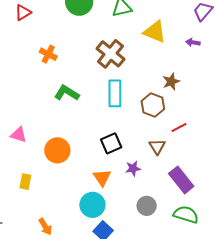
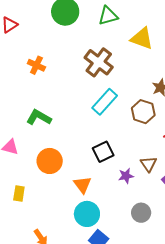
green L-shape: (67, 93) -> (39, 117), moved
cyan rectangle: (115, 93) -> (105, 102), turned 44
brown triangle: (157, 147) -> (149, 164), moved
orange triangle: (102, 178) -> (82, 185), moved

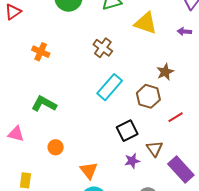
brown cross: (99, 62) -> (103, 48), size x0.7
black square: (103, 152) -> (127, 131), moved
orange circle: (50, 161) -> (56, 147), size x0.6

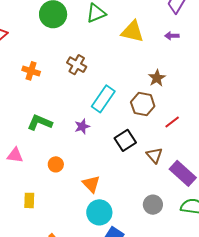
brown cross: (103, 48) -> (77, 65), moved
purple star: (132, 161) -> (82, 126), moved

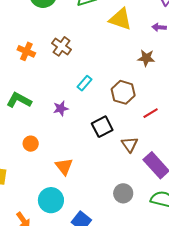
orange cross: (31, 71) -> (26, 51), moved
brown star: (157, 78) -> (146, 58), moved, turned 30
cyan rectangle: (103, 99) -> (84, 83), size x0.6
cyan circle: (99, 212) -> (51, 200), moved

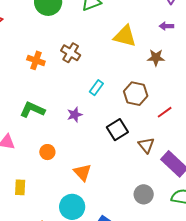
yellow triangle: (120, 19) -> (125, 36), moved

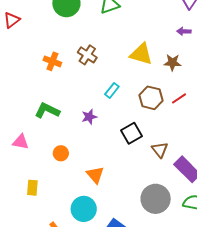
yellow triangle: (125, 36) -> (141, 54), moved
red line: (165, 112) -> (179, 98), moved
gray circle: (144, 194) -> (156, 199), size x1.5

